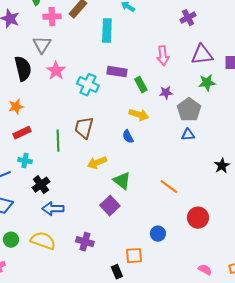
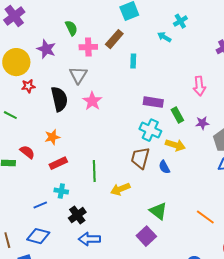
cyan rectangle: (107, 31) -> (133, 61), moved, size x0.6
cyan cross: (88, 85) -> (150, 130), moved
brown trapezoid: (84, 128) -> (140, 158), moved
yellow arrow: (97, 163) -> (120, 189), moved

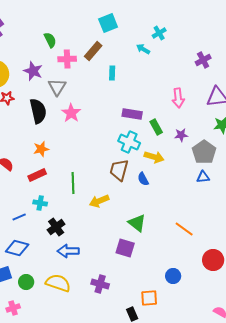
purple star: (46, 49) -> (33, 71), moved
orange star: (52, 137) -> (41, 149), moved
purple square: (146, 236) -> (125, 248), turned -30

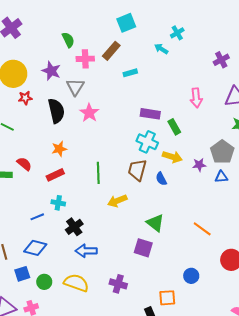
cyan rectangle: (112, 73) -> (130, 73), turned 72
purple star: (181, 135) -> (199, 165), moved
green line: (73, 183) -> (98, 173), moved

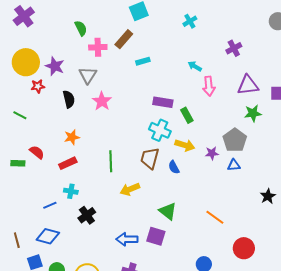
cyan arrow: (161, 49) -> (195, 66), moved
purple star: (51, 71) -> (55, 66), moved
black semicircle: (56, 111) -> (69, 99), size x0.7
blue arrow: (86, 251) -> (127, 239), moved

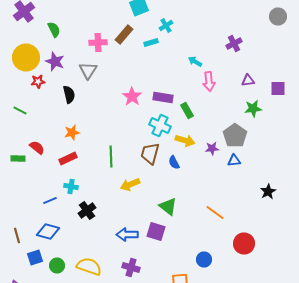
cyan cross: (190, 21) -> (166, 26), moved
green semicircle: (81, 28) -> (54, 30), moved
cyan rectangle: (143, 61) -> (151, 42), moved
purple triangle: (248, 85) -> (248, 80), size x0.6
pink star: (102, 101) -> (132, 96), moved

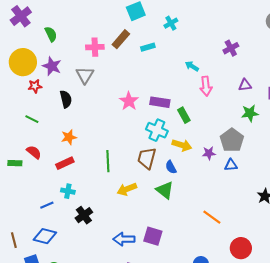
cyan cross: (166, 26) -> (171, 23), moved
green line: (20, 110) -> (32, 119), moved
green triangle: (168, 206) -> (165, 190), moved

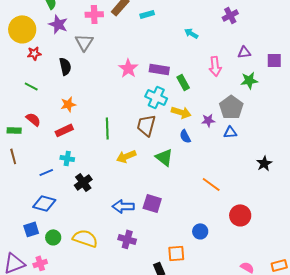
purple star: (52, 66) -> (58, 24), moved
pink arrow: (206, 86) -> (215, 66), moved
blue semicircle: (171, 167) -> (185, 136), moved
brown line: (14, 240) -> (13, 156), moved

